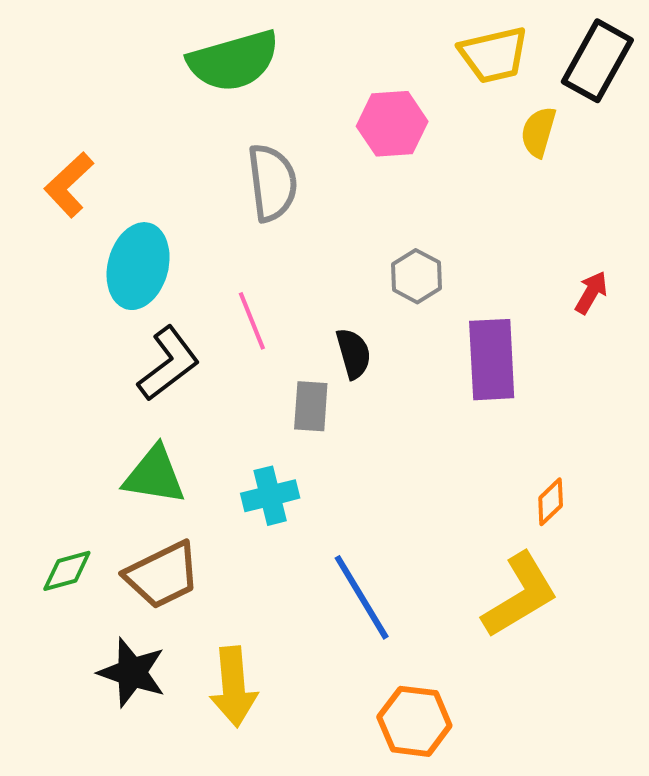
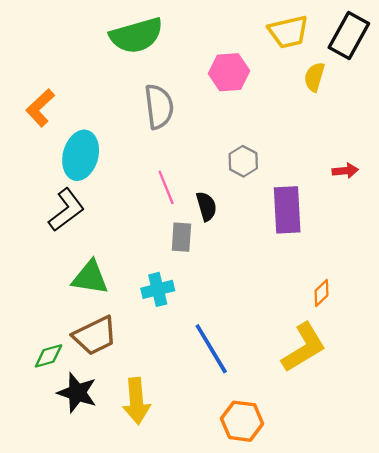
red arrow: (591, 292) -> (345, 171), turned 55
pink line: (252, 321) -> (166, 187), moved
black L-shape: (169, 364) -> (66, 210), moved
green diamond: (67, 571) -> (49, 356), moved

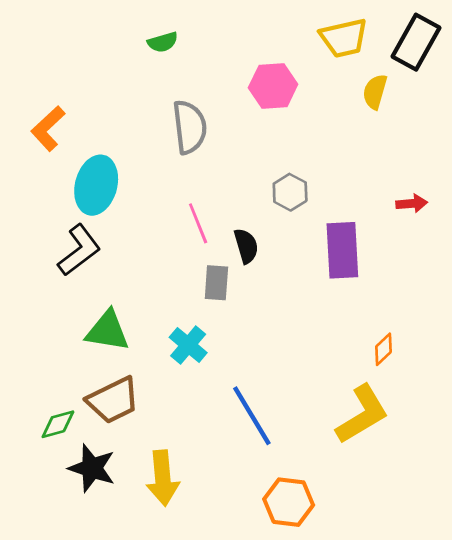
green semicircle: (136, 35) -> (163, 42), size x0.5
cyan cross: (158, 289) -> (188, 345), turned -36

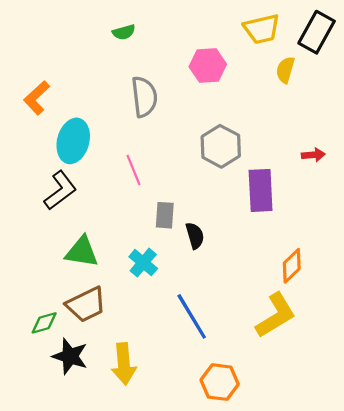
gray hexagon: (290, 192) -> (221, 146), size x1.5
pink line: (198, 223) -> (134, 170), moved
black semicircle: (246, 246) -> (195, 236), moved
orange diamond: (383, 349) -> (292, 266), size x1.4

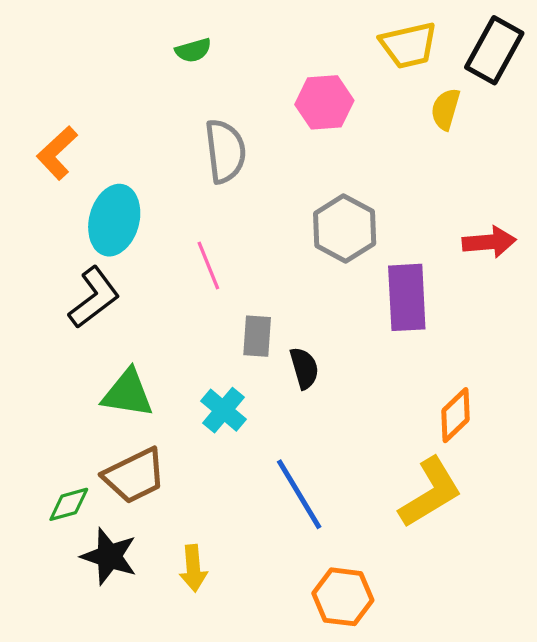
red arrow: (313, 155) -> (489, 242), size x1.4
yellow arrow: (124, 364) -> (193, 568), size x0.7

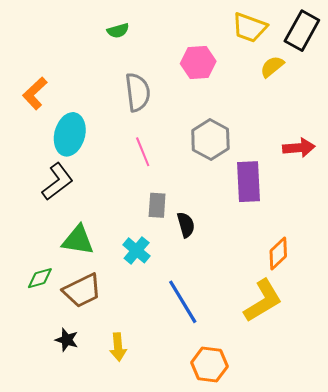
yellow trapezoid: (408, 45) -> (250, 28), turned 33
yellow semicircle: (445, 109) -> (272, 67), turned 35
pink line: (208, 266) -> (143, 152), moved
green diamond: (69, 504) -> (40, 278), moved
black star: (109, 556) -> (67, 340), size x0.7

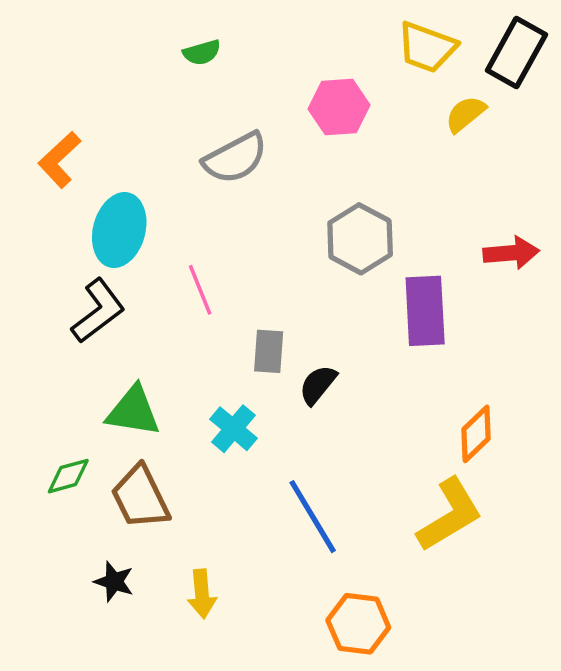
gray semicircle: (138, 92) -> (235, 158), turned 69
pink line: (143, 152) -> (200, 290), moved
black semicircle: (186, 225) -> (318, 385), turned -125
brown trapezoid: (82, 291) -> (140, 497), turned 90

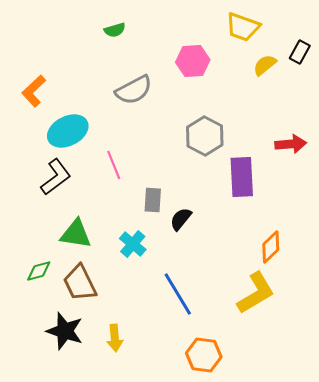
black rectangle: (516, 53) -> (300, 52), moved, size x0.6
cyan ellipse: (119, 230) -> (68, 131), turned 48
black star: (114, 582) -> (65, 331), size x1.6

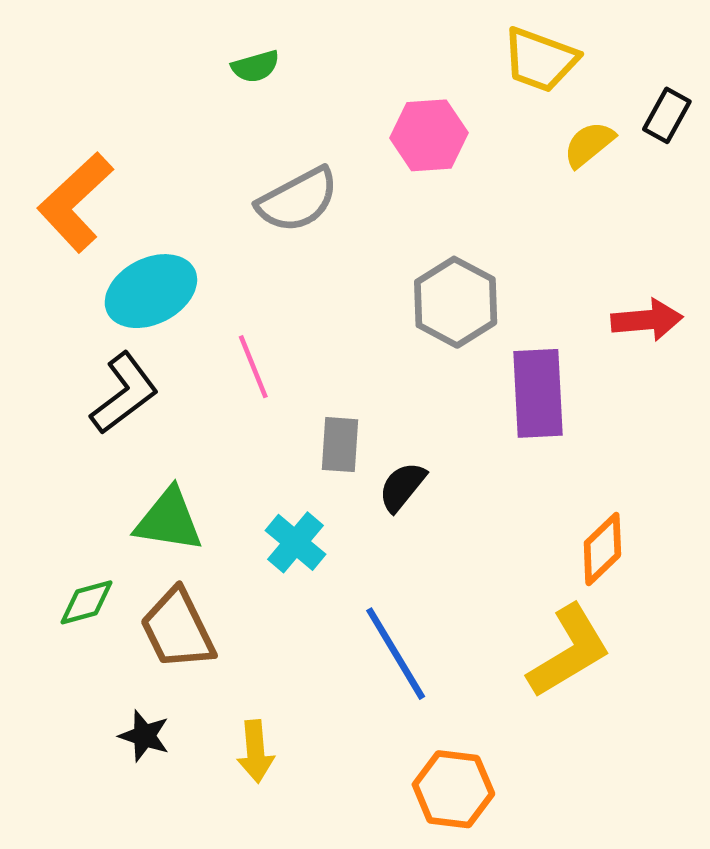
orange L-shape: (34, 91) -> (75, 202), size x1.4
black star: (65, 331) -> (144, 736), size x0.6

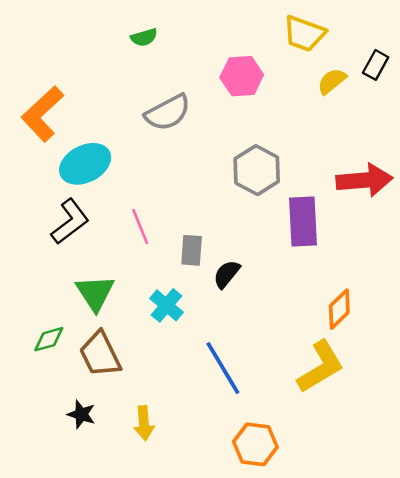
red arrow: (647, 320) -> (364, 180), size x1.4
pink line: (253, 367) -> (140, 226), moved
green triangle: (169, 520) -> (95, 293), turned 48

